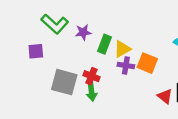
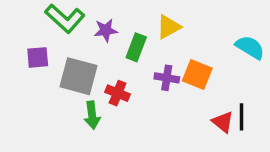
yellow triangle: (122, 49) -> (168, 27), moved
gray square: (64, 82) -> (78, 76), moved
green arrow: (91, 92) -> (92, 115), moved

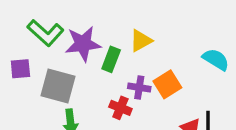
purple star: (106, 30) -> (83, 44), size x1.6
orange square: (197, 74) -> (167, 84), turned 36
red cross: (118, 93) -> (120, 108), moved

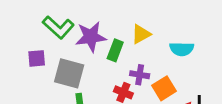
cyan semicircle: (216, 59) -> (182, 49), moved, turned 150
orange square: (167, 84) -> (164, 88), moved

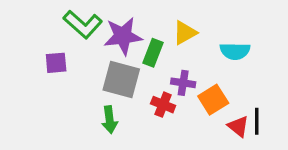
gray square: (69, 73) -> (121, 80), moved

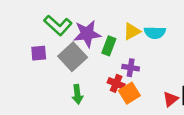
cyan semicircle: (235, 51) -> (155, 33), moved
gray square: (121, 80) -> (73, 57), moved, turned 32
orange square: (213, 100) -> (129, 93), moved
red triangle: (238, 126) -> (171, 99), turned 42

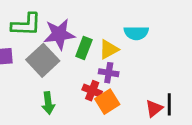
green L-shape: (58, 25) -> (26, 25), turned -40
yellow triangle: (132, 31) -> (109, 49), moved

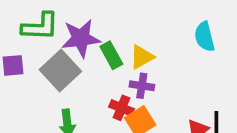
cyan semicircle: (136, 33) -> (205, 37), moved, turned 75
green rectangle: (84, 48) -> (111, 55), turned -50

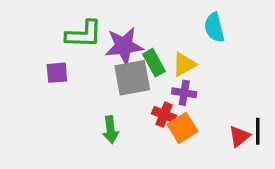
cyan semicircle: (205, 37) -> (214, 28), moved
gray square: (60, 71) -> (132, 78), moved, turned 33

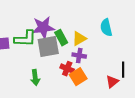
cyan semicircle: (214, 28) -> (106, 28), moved
green L-shape: (84, 34) -> (25, 39), moved
black line: (258, 131) -> (123, 70), moved

